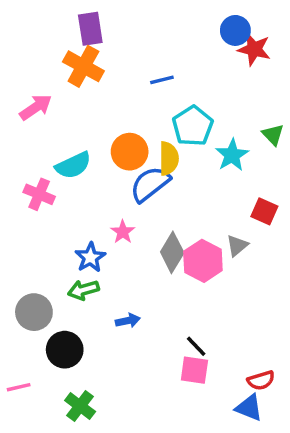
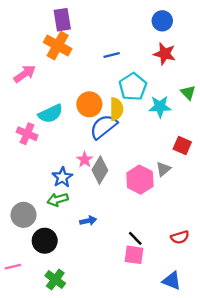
red star: (254, 49) -> (165, 54), moved
cyan star: (232, 155) -> (160, 107), turned 30
gray diamond: (172, 252) -> (100, 170), moved
red semicircle: (261, 380) -> (180, 237), moved

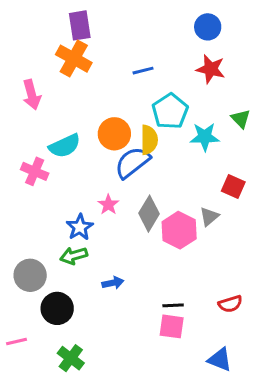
pink arrow: (25, 74) -> (32, 95), turned 110
gray diamond: (100, 170) -> (149, 214), moved
black line: (135, 238) -> (173, 305), turned -49

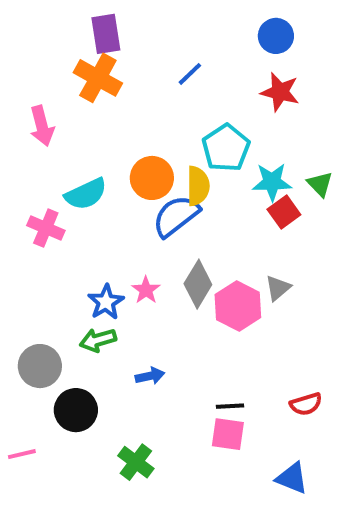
blue line: (143, 71) -> (190, 74), moved, turned -30
green triangle: (241, 119) -> (320, 184), moved
red square: (233, 186) -> (284, 212), moved, turned 30
pink star: (108, 205) -> (146, 290), moved
green cross: (71, 358) -> (136, 462), moved

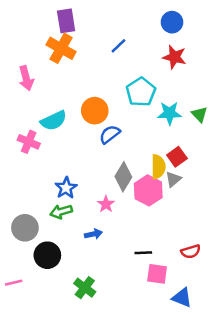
yellow semicircle: (198, 186) -> (158, 167), moved
red square: (284, 212) -> (177, 157), moved
blue semicircle: (176, 216) -> (110, 134), size x0.7
pink star: (146, 290) -> (106, 204), moved
pink square: (228, 434) -> (157, 274), moved

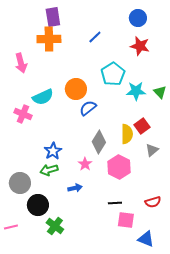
orange cross: (61, 48) -> (49, 39), turned -30
gray triangle: (173, 179) -> (152, 150), moved
pink hexagon: (148, 190) -> (119, 167), moved
green cross: (85, 288) -> (55, 226), moved

